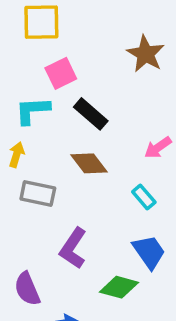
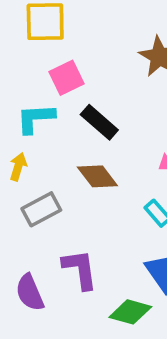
gray rectangle: (38, 193) -> (41, 209), turned -40
purple L-shape: (73, 248) -> (80, 269), turned 138
purple semicircle: (27, 289) -> (30, 293), moved

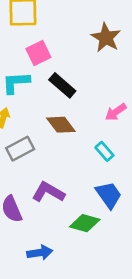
purple L-shape: (80, 269) -> (48, 192), turned -52

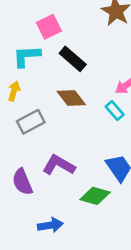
cyan rectangle: (104, 151) -> (115, 111), moved

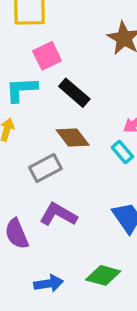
gray rectangle: (31, 122) -> (45, 168), moved
green diamond: (95, 196) -> (103, 275), moved

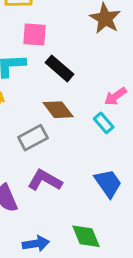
pink square: (47, 56) -> (34, 35), turned 30
green diamond: (103, 275) -> (86, 236), turned 52

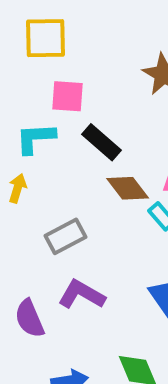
brown diamond: (58, 110) -> (128, 188), moved

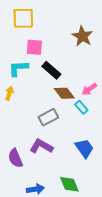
gray rectangle: (66, 236) -> (48, 117), moved

